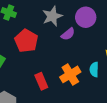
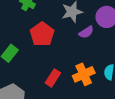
red rectangle: (41, 81) -> (53, 78), turned 49

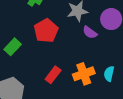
purple semicircle: (86, 32) -> (90, 32), turned 64

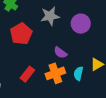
purple semicircle: (90, 32) -> (60, 53), moved

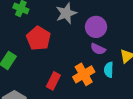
purple circle: (81, 24) -> (96, 27), moved
purple semicircle: (60, 53) -> (98, 49), moved

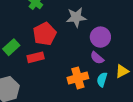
red rectangle: (53, 81) -> (36, 57), moved, turned 35

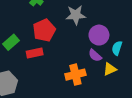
yellow triangle: (122, 71) -> (110, 69), moved
cyan semicircle: (102, 80) -> (117, 48), moved

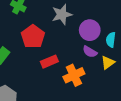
red rectangle: (35, 53) -> (49, 62), moved

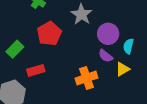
gray star: (62, 14) -> (82, 14), turned -30
red rectangle: (49, 62) -> (36, 70), moved

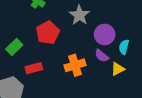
orange cross: (86, 78) -> (75, 65), moved

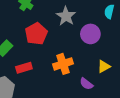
cyan semicircle: (124, 47) -> (109, 12), moved
purple semicircle: (102, 56) -> (86, 84), moved

